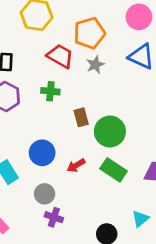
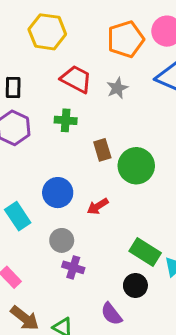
orange pentagon: (89, 33) -> (126, 39), moved
green rectangle: (114, 170) -> (145, 252), moved

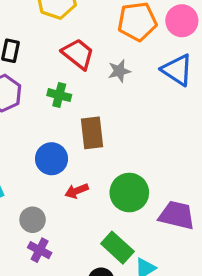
brown rectangle: (102, 150) -> (92, 133), size x1.4
green circle: (136, 166) -> (129, 193), moved
blue circle: (58, 193) -> (52, 159), moved

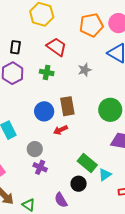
gray star: (119, 71) -> (85, 70), moved
brown rectangle: (92, 133) -> (67, 106), moved
green circle: (129, 193) -> (110, 110), moved

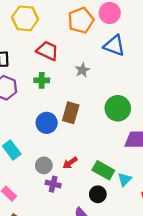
brown rectangle: (67, 106) -> (71, 113), turned 36
red arrow: (60, 130) -> (70, 163), moved

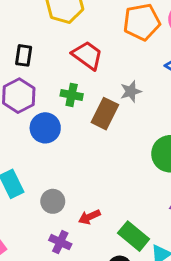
brown rectangle: (71, 113) -> (105, 114), moved
blue circle: (47, 123) -> (45, 128), moved
gray circle: (44, 165) -> (53, 201), moved

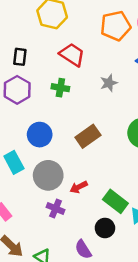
brown rectangle: (105, 114) -> (88, 136), moved, turned 30
blue circle: (45, 128) -> (40, 135), moved
gray circle: (53, 201) -> (48, 175), size x1.5

